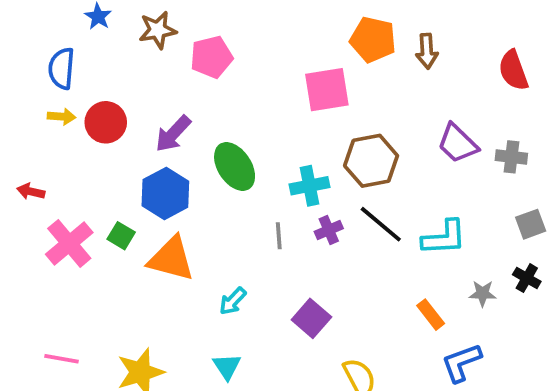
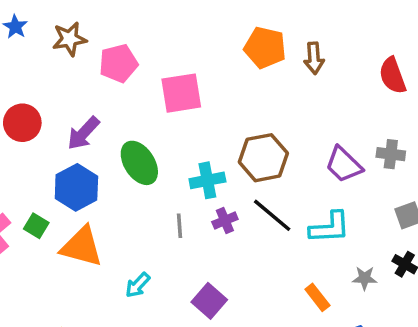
pink square: (327, 90) -> (181, 93), moved
purple trapezoid: (458, 143) -> (344, 165), moved

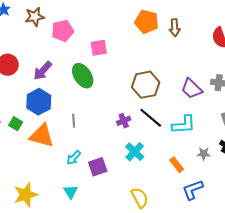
pink square: (181, 93) -> (99, 48), size x0.7
green ellipse: (139, 163) -> (83, 76), moved
cyan cross: (207, 180) -> (135, 152), moved, turned -36
gray line: (179, 226) -> (74, 121), moved
purple square: (209, 301) -> (98, 167), moved, turned 30

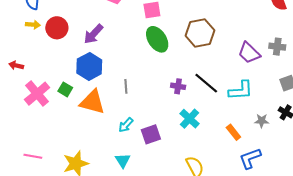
green ellipse: (83, 76) -> (157, 39), moved
brown hexagon: (146, 85) -> (200, 33), moved
purple cross: (124, 121) -> (178, 86), turned 32

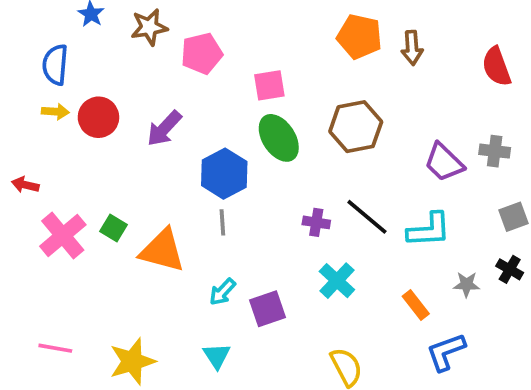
blue hexagon: (89, 66) -> (224, 174), moved

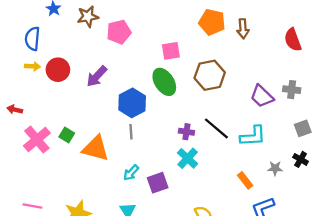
pink square: (269, 85) -> (171, 51), moved
cyan cross: (337, 281) -> (188, 158), moved

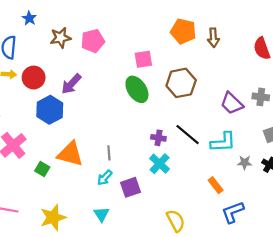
brown star: (88, 17) -> (61, 38), moved
blue hexagon: (132, 103) -> (50, 110), moved
gray line: (131, 132) -> (109, 153), moved
green square: (67, 135) -> (42, 169), moved
gray star: (275, 168) -> (245, 163), moved

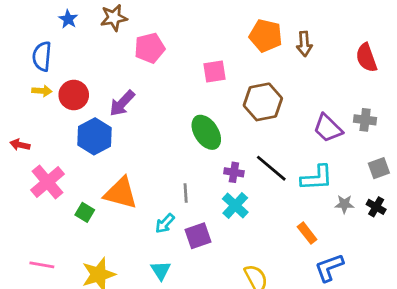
brown star: (61, 38) -> (114, 18), moved
green ellipse: (137, 89) -> (206, 132), moved
gray line: (109, 153) -> (186, 193), moved

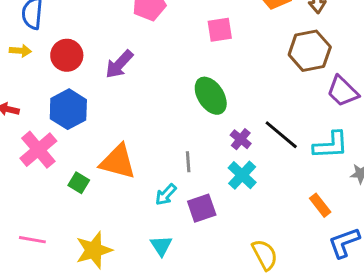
yellow arrow: (42, 91) -> (20, 51), moved
brown hexagon: (263, 102) -> (310, 51), moved
blue hexagon: (94, 136) -> (68, 109), moved
purple cross: (234, 172) -> (241, 139), turned 30

